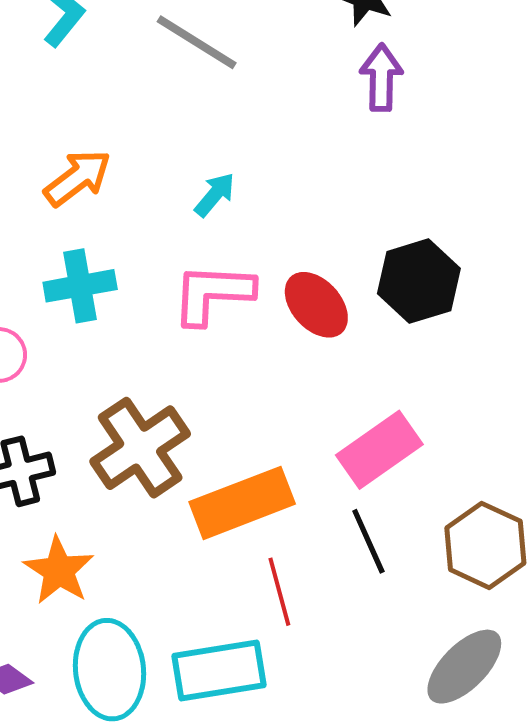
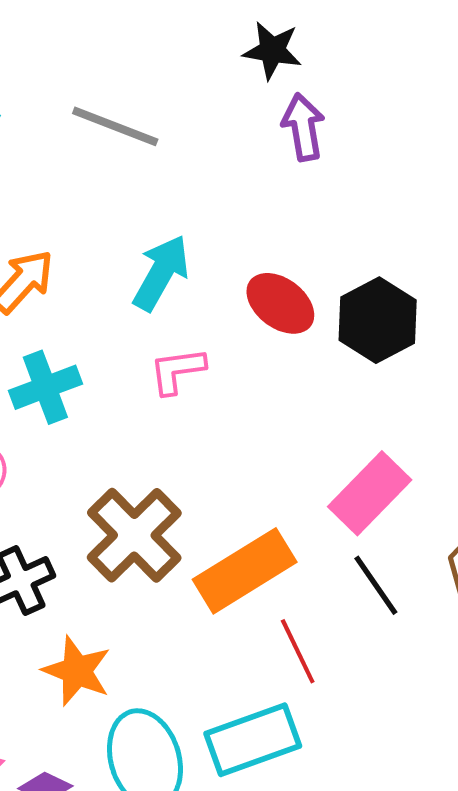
cyan arrow: (215, 195) -> (161, 273), size x1.6
pink L-shape: (213, 294) -> (177, 371), size x0.7
red ellipse: (316, 305) -> (280, 303), moved

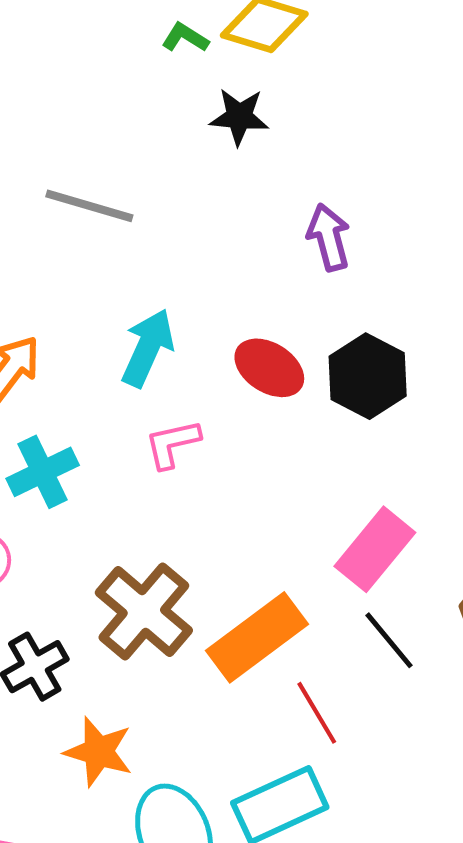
purple arrow: (303, 127) -> (329, 237), moved

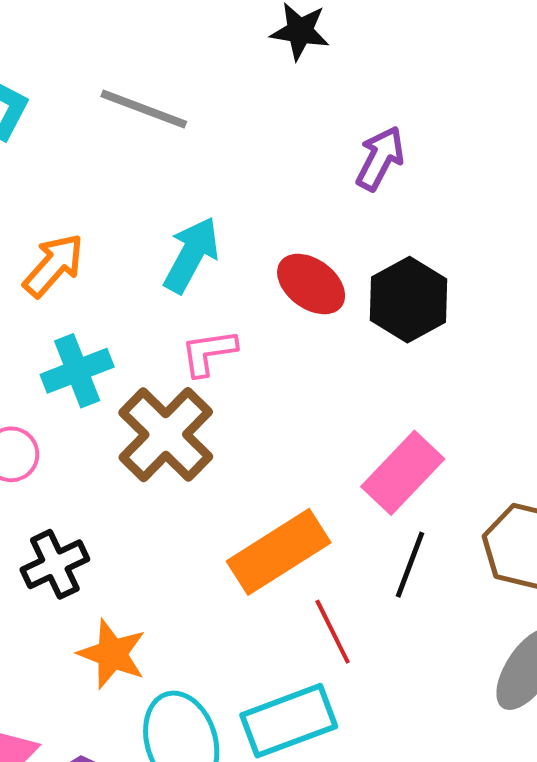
purple arrow: (329, 237) -> (380, 158), turned 38
brown cross: (144, 612) -> (166, 435), moved
black line: (389, 640) -> (410, 565), turned 56

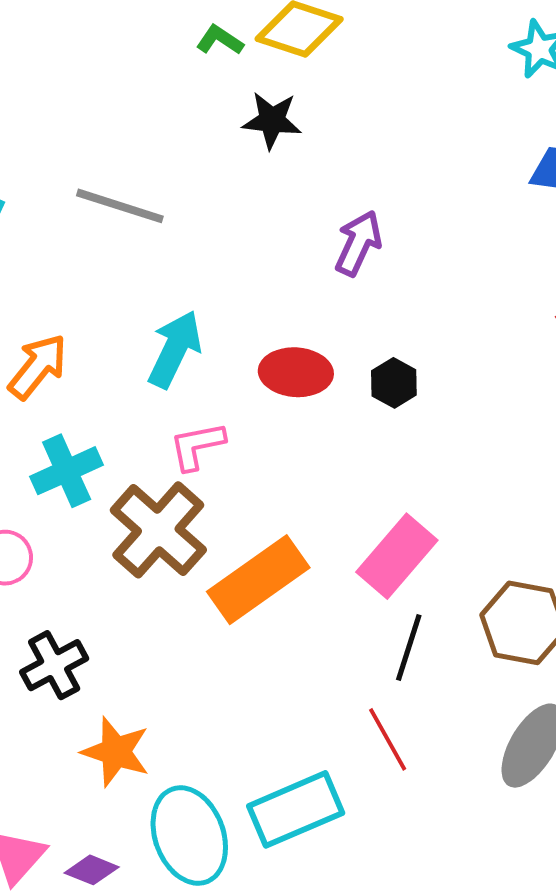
red ellipse: (311, 284) -> (296, 372), turned -30
black hexagon: (409, 300) -> (394, 383), size x0.6
orange rectangle: (279, 552) -> (258, 580), moved
red line: (333, 632) -> (388, 739), moved

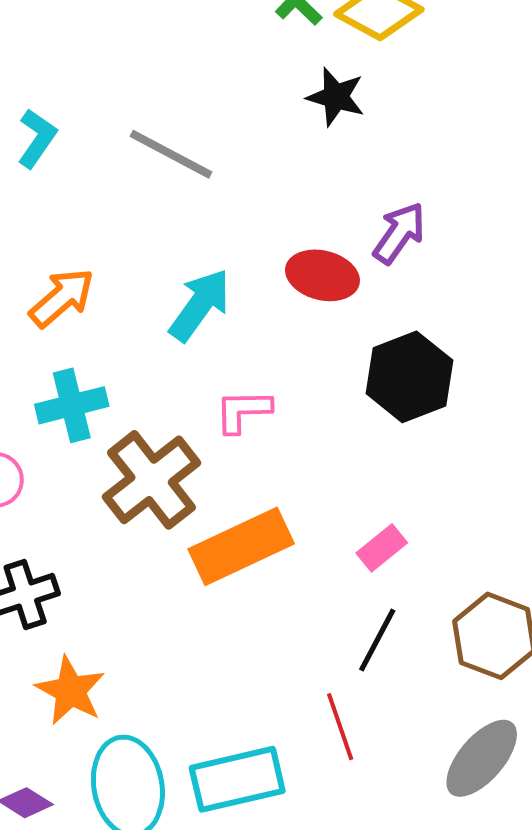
red ellipse: (296, 372) -> (322, 275), moved
black hexagon: (394, 383) -> (409, 377), size x1.8
pink L-shape: (197, 446) -> (243, 411), moved
pink rectangle: (397, 556) -> (382, 548), size x0.6

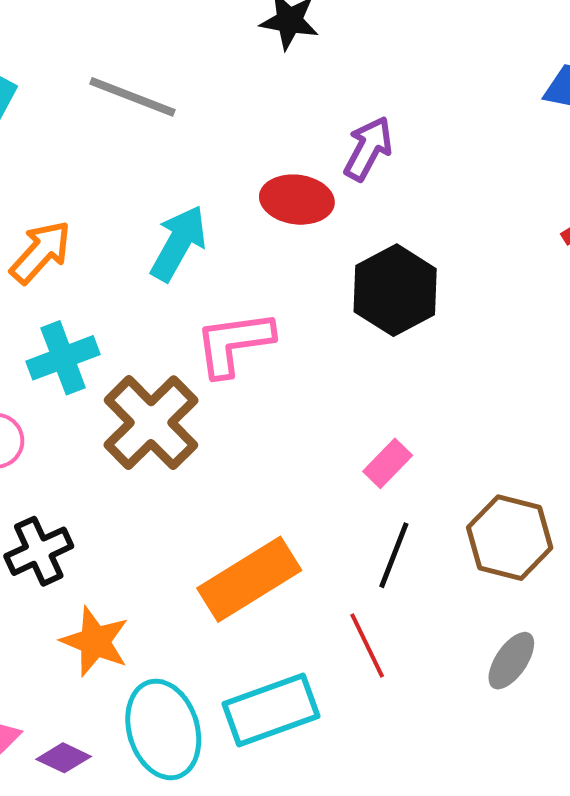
pink L-shape: (243, 411) -> (234, 343), size x1.4
orange rectangle: (241, 546) -> (249, 579), moved
gray ellipse: (482, 758) -> (511, 661), size x0.7

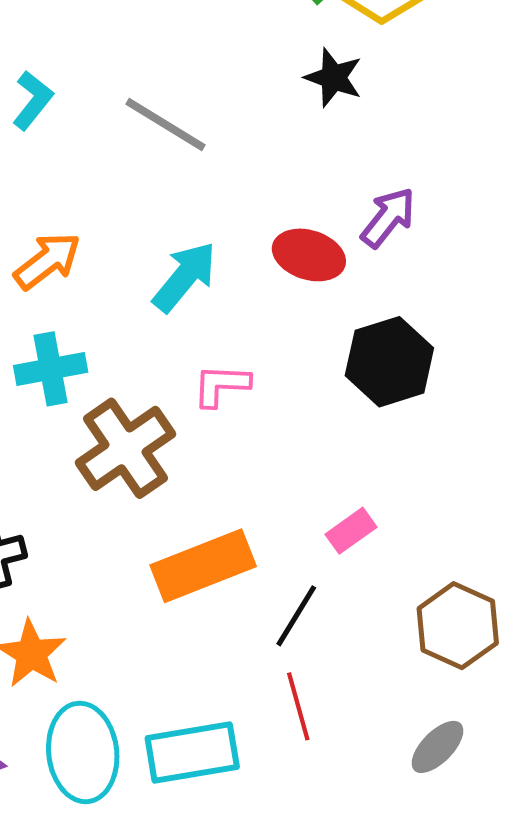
pink L-shape: (234, 343) -> (221, 385), size x0.7
black line: (394, 555) -> (296, 616), moved
orange rectangle: (249, 579) -> (203, 566), moved

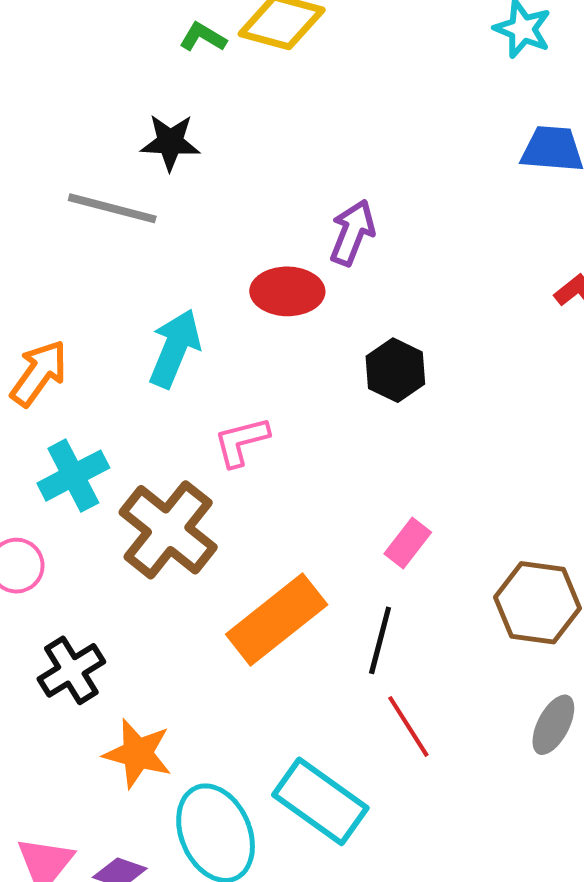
black star: (334, 78) -> (170, 142), moved
black hexagon: (389, 362) -> (395, 370), size x0.7
cyan rectangle: (192, 753) -> (320, 801), turned 62

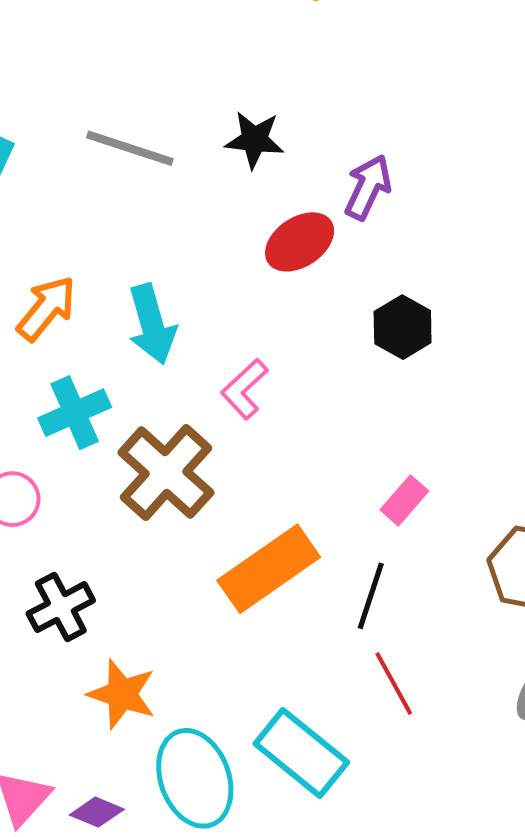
black star: (170, 142) -> (254, 140), moved
red ellipse: (287, 291) -> (300, 242), turned -38
cyan arrow: (175, 348) -> (152, 324), moved, turned 138
pink L-shape: (241, 442) -> (244, 389), turned -32

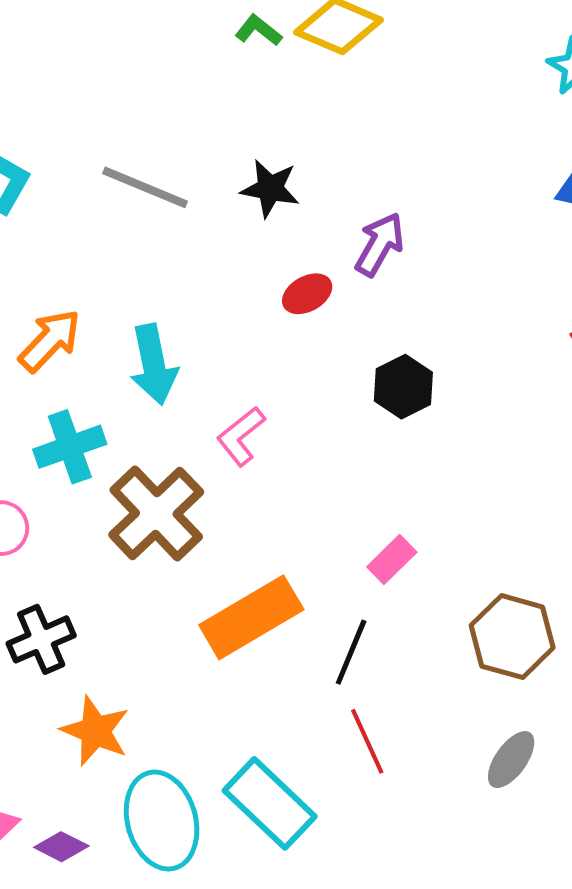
red ellipse: (300, 242) -> (307, 294), size x0.7

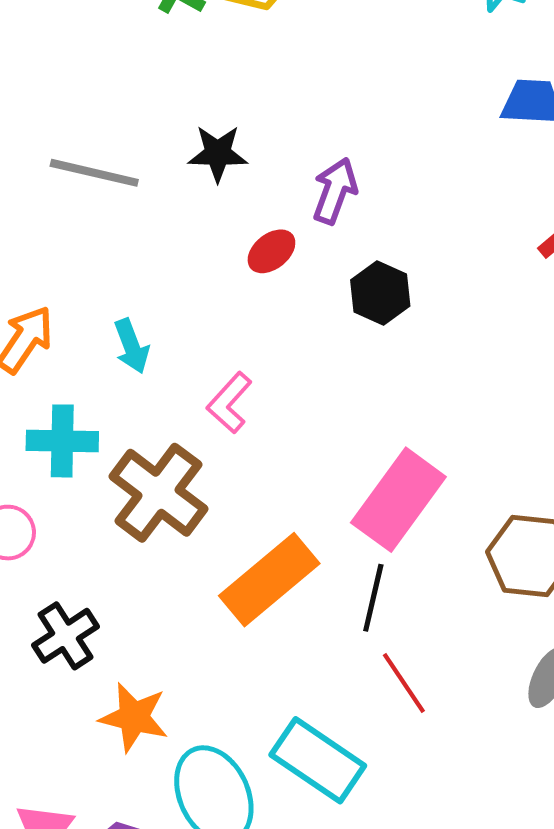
cyan arrow: (154, 364) -> (131, 346), size x0.7
black hexagon: (403, 387) -> (380, 293), moved
cyan cross: (70, 447) -> (62, 441), turned 30
pink rectangle: (392, 560) -> (398, 500), size x2.0

